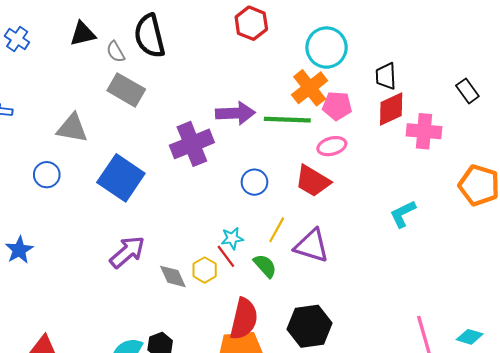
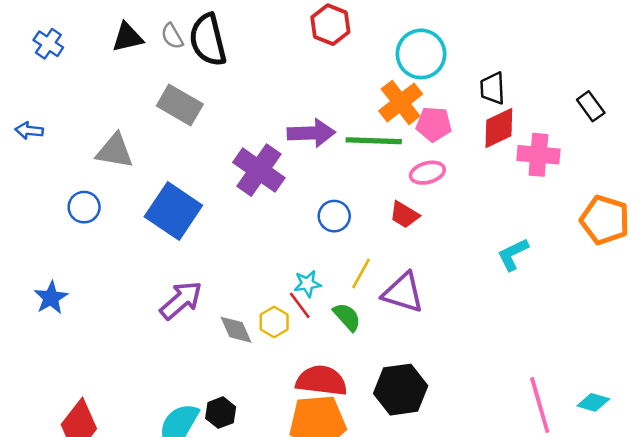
gray semicircle: (116, 52) -> (172, 36), moved
purple cross: (192, 144) -> (259, 170), turned -33
red trapezoid: (313, 181) -> (404, 215), size x0.7
red semicircle: (244, 319) -> (321, 381), turned -96

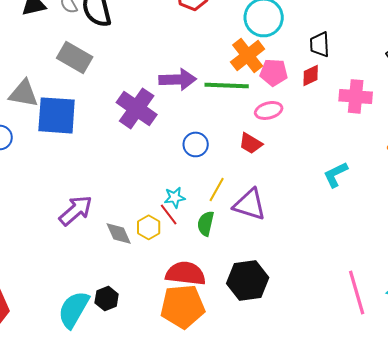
red diamond: (499, 128) -> (311, 75), moved, size x0.7
blue square: (173, 211) -> (57, 115), moved, turned -30
green semicircle: (347, 317) -> (206, 223), turned -125

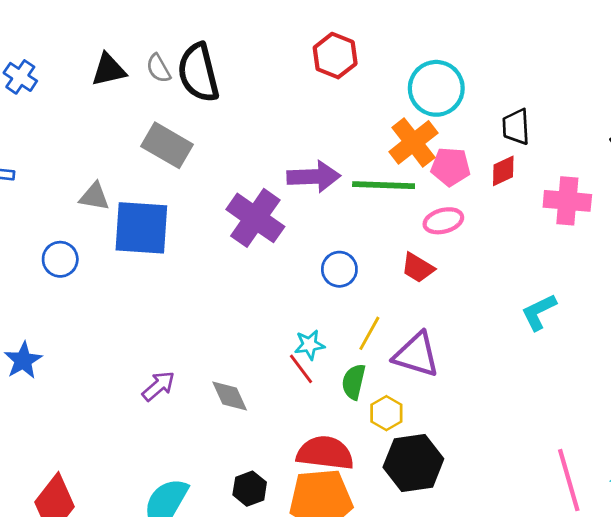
gray triangle: (24, 93) -> (94, 197), size x0.7
purple arrow: (76, 210) -> (158, 386), moved, size x0.7
yellow hexagon: (149, 227) -> (386, 413), moved
black hexagon: (107, 298) -> (250, 489), moved

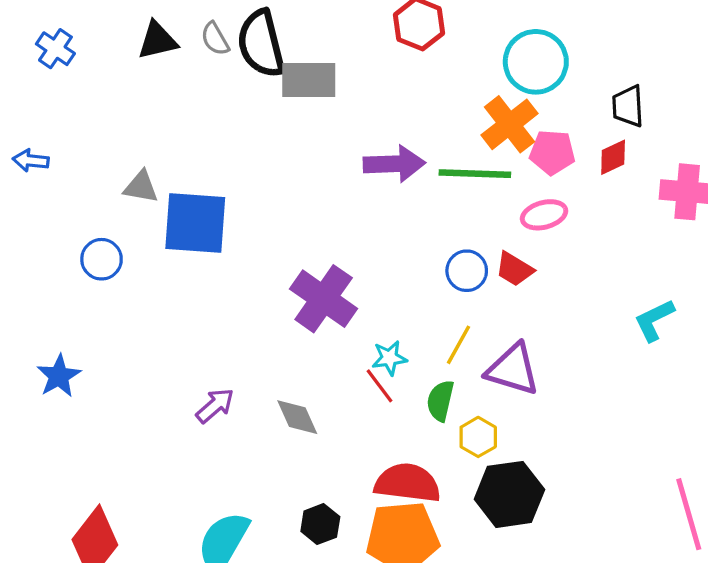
gray rectangle: (167, 145) -> (309, 80), moved, turned -30
purple cross: (255, 218) -> (324, 299), moved
blue circle: (339, 269) -> (467, 271), moved

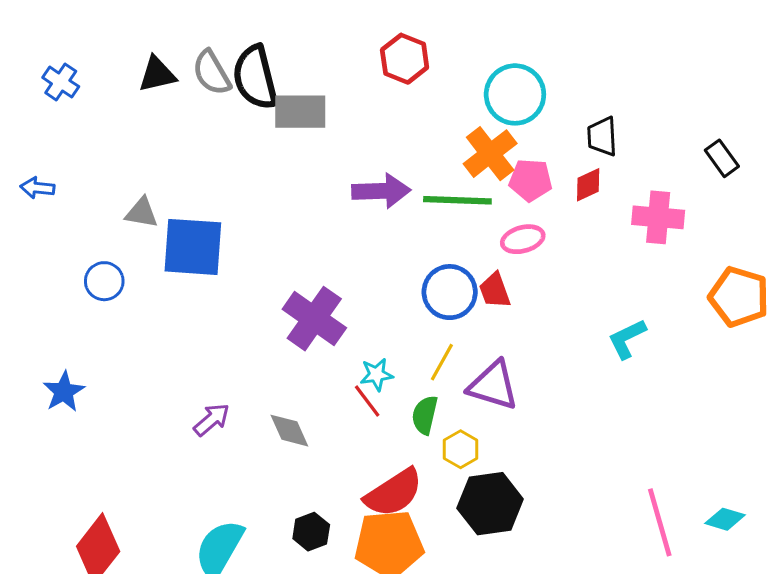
gray semicircle: (215, 39) -> (212, 73), size x1.4
red trapezoid: (514, 269) -> (495, 291), turned 39
blue circle: (467, 271) -> (450, 292), size x1.4
red semicircle: (407, 483) -> (394, 493), turned 140

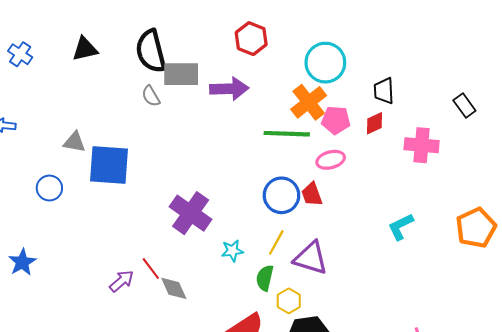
gray semicircle: (212, 73) -> (151, 96), moved, size x0.7
purple arrow: (381, 191) -> (229, 89), moved
orange pentagon: (739, 297) -> (476, 228), moved, turned 30
red line: (367, 401) -> (151, 269), moved

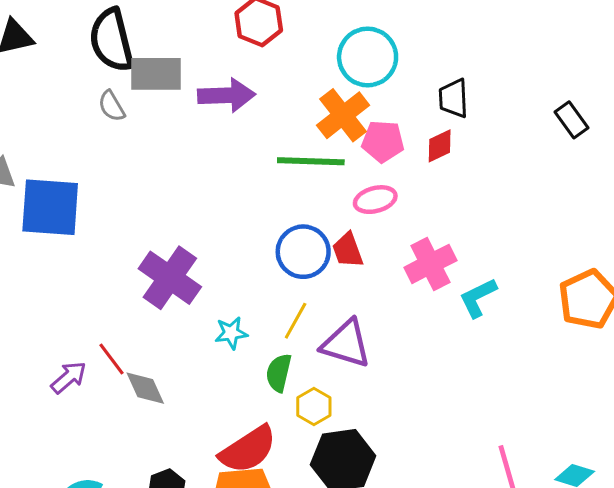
pink cross: (422, 145) -> (430, 264), moved, turned -32

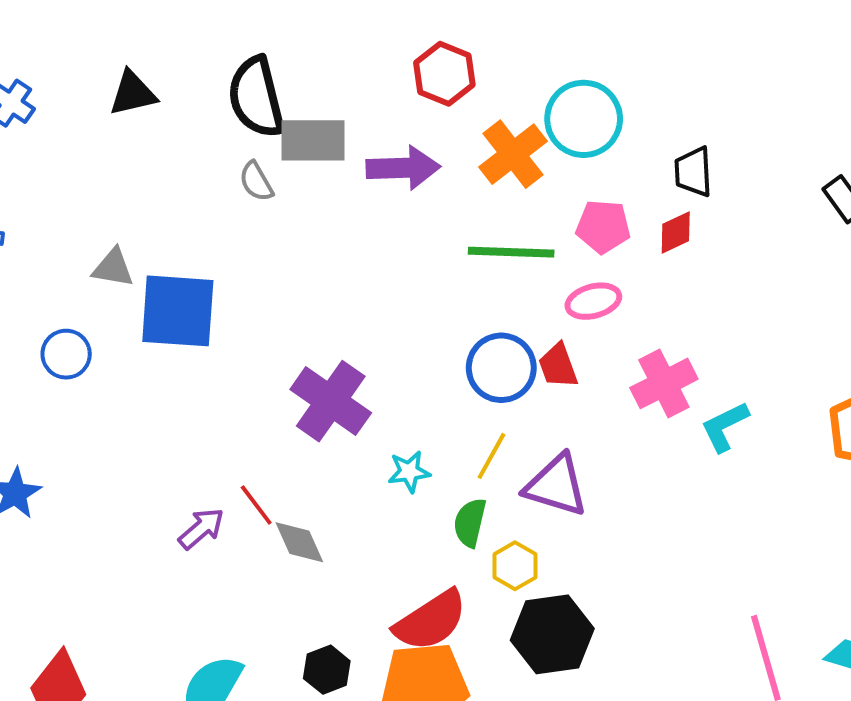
orange cross: (343, 115) -> (513, 154), moved

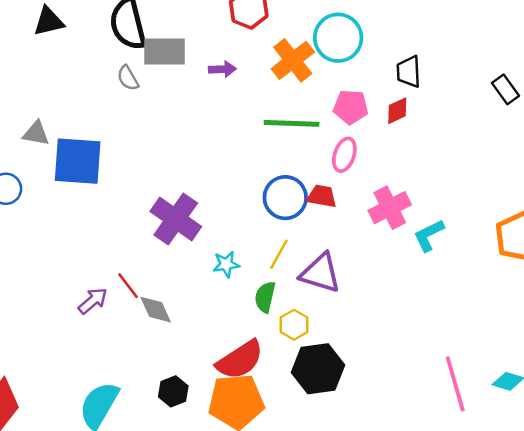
purple arrow: (403, 168) -> (222, 69), size x0.6
pink ellipse: (593, 301) -> (344, 155), turned -56
red trapezoid: (558, 366) -> (322, 196), turned 120

